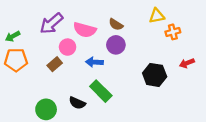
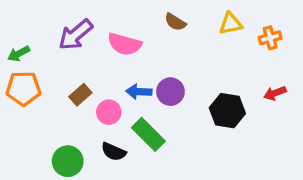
brown semicircle: (116, 24) -> (175, 22), moved
orange cross: (173, 32) -> (270, 38), moved
purple circle: (116, 45) -> (170, 92), moved
pink circle: (68, 47) -> (109, 112), moved

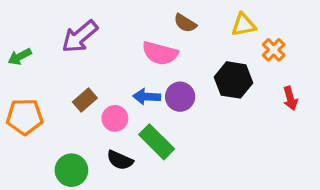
orange cross: (270, 38) -> (274, 50), moved, turned -30
pink semicircle: (125, 44) -> (160, 53), moved
orange pentagon: (23, 88) -> (25, 117), moved
red arrow: (275, 93) -> (290, 98), turned -85
black hexagon: (227, 111) -> (234, 80), moved

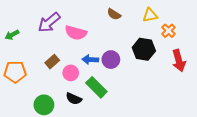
pink semicircle: (160, 53) -> (76, 33), moved
red arrow: (290, 98) -> (179, 61), size x1.5

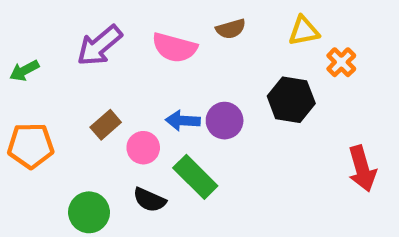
brown semicircle: (114, 14) -> (231, 29), turned -48
pink semicircle: (76, 33) -> (174, 48), moved
red arrow: (179, 61) -> (362, 169), moved

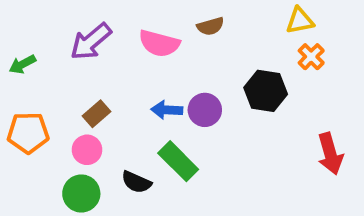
yellow triangle: (304, 31) -> (300, 21), moved
pink circle: (143, 148) -> (87, 150), moved

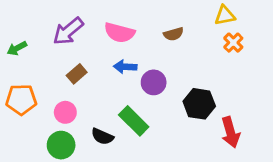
brown semicircle: (210, 26) -> (174, 34), moved
black hexagon: (266, 91) -> (199, 104), moved
blue arrow: (167, 110) -> (125, 67), moved
brown rectangle: (96, 114) -> (77, 74), moved
red arrow: (330, 154) -> (230, 132), moved

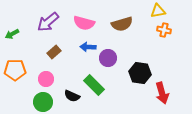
brown semicircle: (174, 34) -> (122, 24), size x1.5
orange cross: (233, 43) -> (164, 30), turned -32

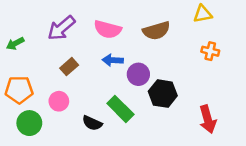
orange cross: (164, 30) -> (210, 51), moved
black hexagon: (140, 73) -> (163, 94), moved
green circle: (43, 102) -> (29, 123), moved

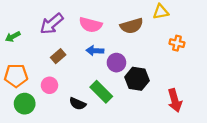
yellow triangle: (203, 14) -> (161, 12), moved

